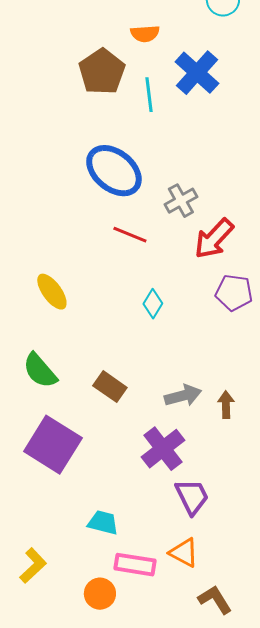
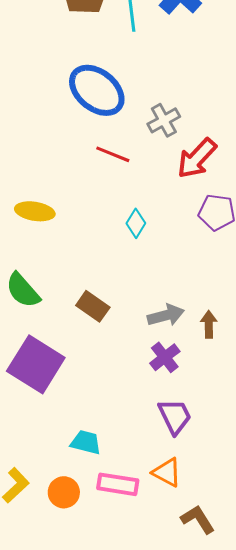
yellow ellipse: (52, 292) -> (35, 211), turned -45
purple cross: (163, 449) -> (165, 357), moved, size x0.7
orange circle: (100, 594) -> (64, 492), moved

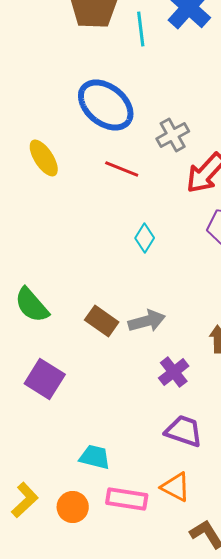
yellow ellipse: (35, 211) -> (44, 158), moved, turned 48
gray arrow: (166, 315) -> (147, 321), moved
purple square: (36, 364) -> (45, 379), size x0.7
purple trapezoid: (175, 416) -> (184, 431), turned -45

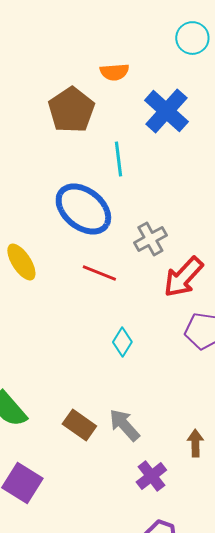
cyan line: (141, 29) -> (118, 159), moved
gray arrow: (147, 321) -> (124, 425), turned -117

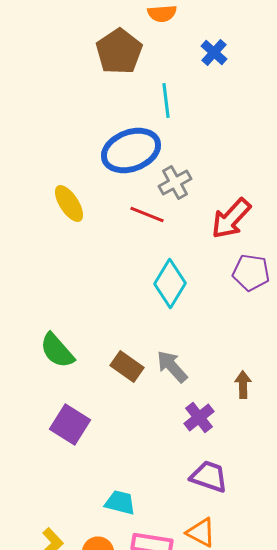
blue cross: (166, 111) -> (214, 52), size x0.6
blue ellipse: (83, 209) -> (131, 150), turned -60
gray cross: (150, 239) -> (175, 182), moved
cyan diamond: (122, 342) -> (170, 284), size x1.6

